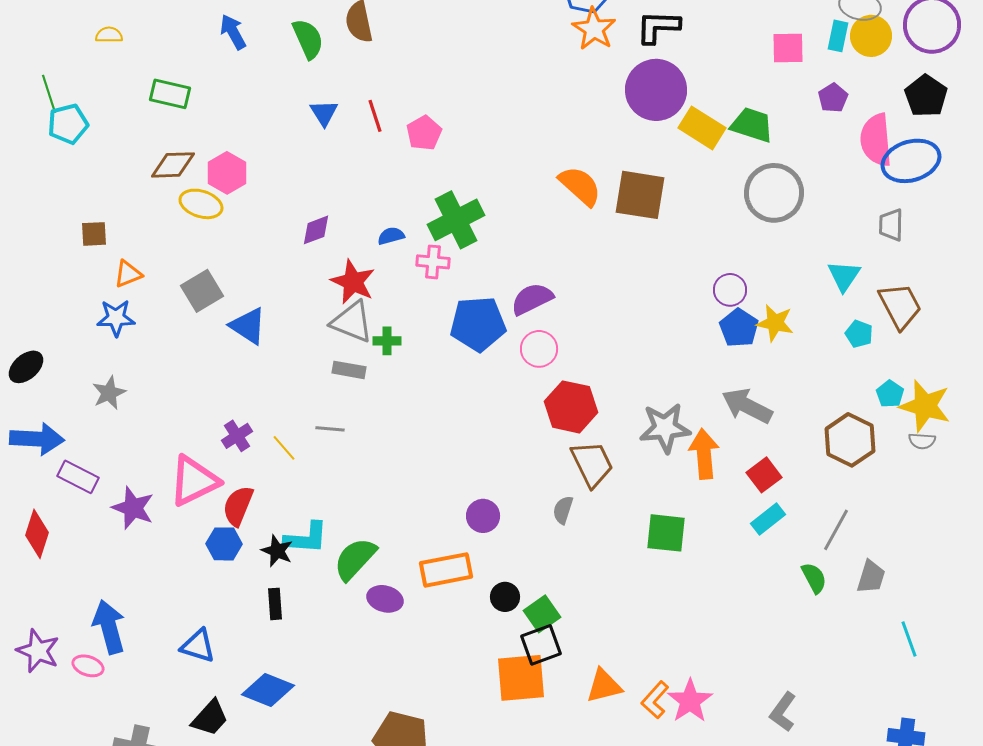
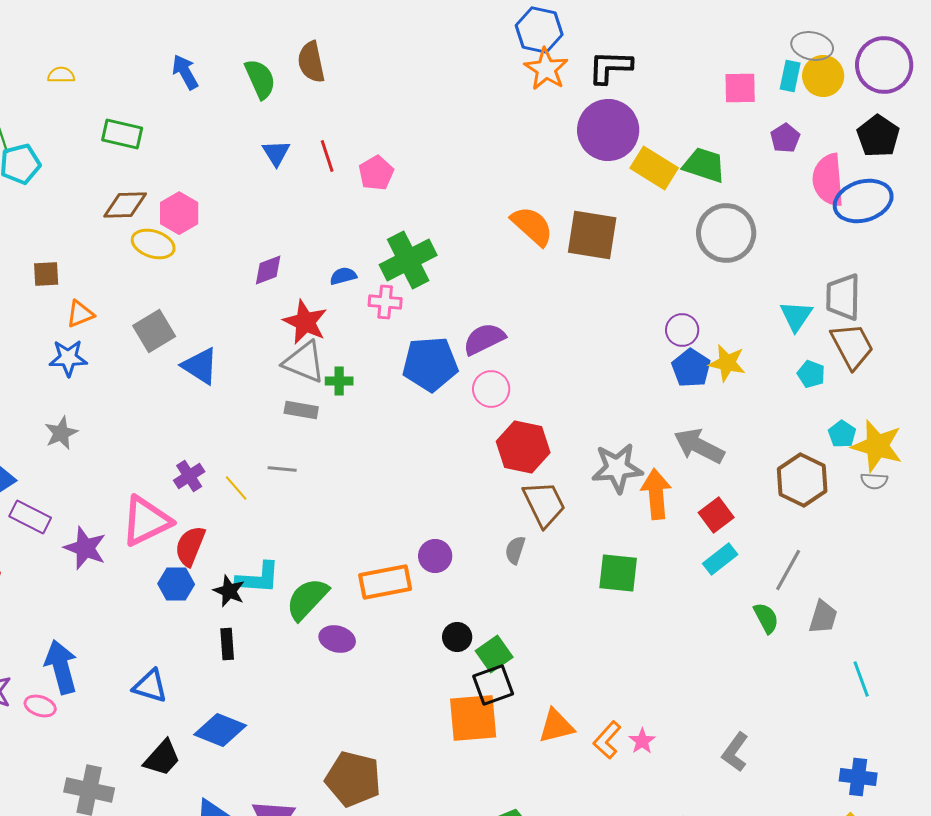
gray trapezoid: (891, 225) -> (843, 297), moved, size x1.4
orange rectangle: (446, 570) -> (385, 582), moved
pink star: (690, 701) -> (642, 741), size x0.6

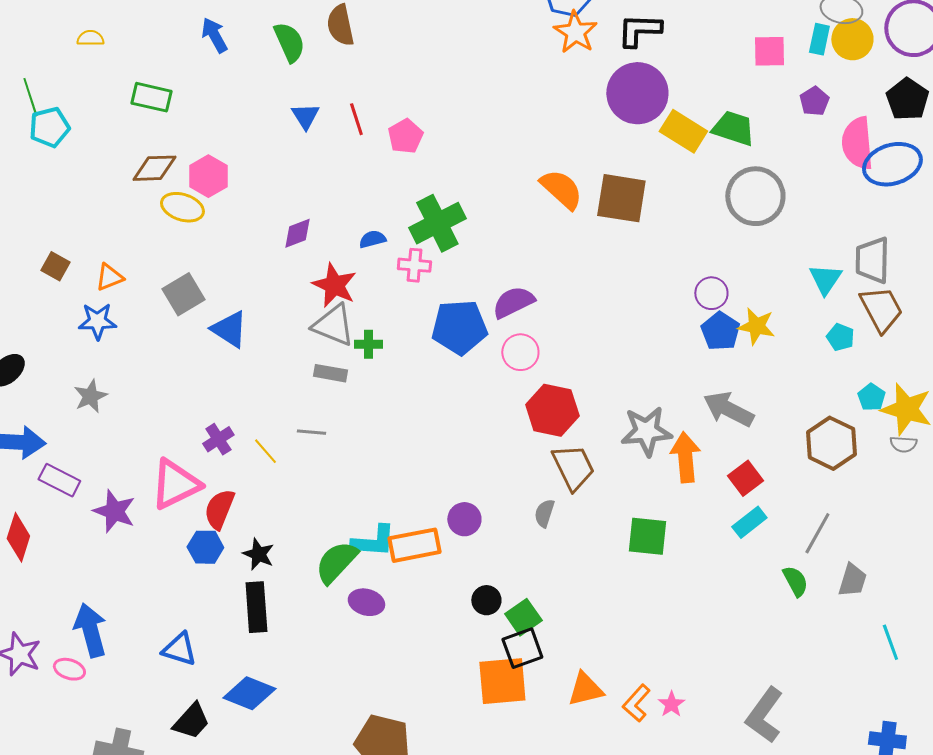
brown square: (46, 274) -> (55, 266), moved, turned 32
cyan L-shape: (258, 578) -> (373, 541), moved
black rectangle: (227, 644) -> (256, 607), size x1.6
gray L-shape: (735, 752) -> (764, 715), size x1.4

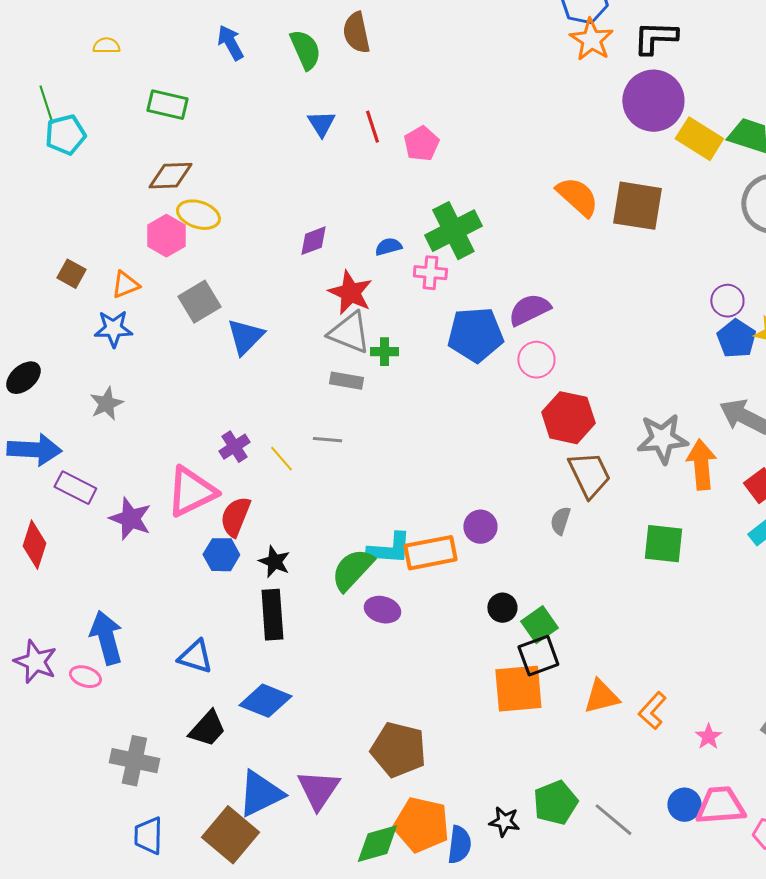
pink hexagon: (208, 176) -> (166, 236), moved
blue triangle: (229, 329) -> (245, 337), turned 42
pink star: (671, 704) -> (708, 737), moved

